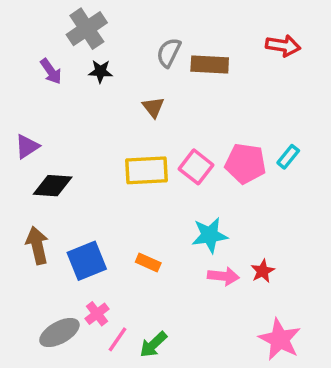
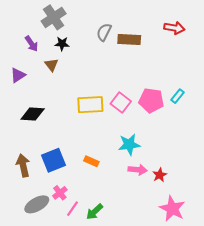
brown triangle: (153, 107) -> (51, 65), moved
purple triangle: (27, 146) -> (18, 75), moved
brown arrow: (37, 245) -> (23, 166), moved
red star: (263, 271) -> (160, 175), moved

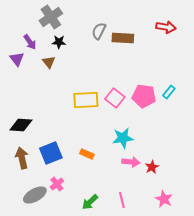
purple triangle: (18, 75) -> (17, 59), moved, turned -35
black diamond: (33, 114) -> (21, 125), moved
pink line: (72, 209) -> (122, 200), moved, turned -49
pink star: (172, 209) -> (164, 199), size x0.7

